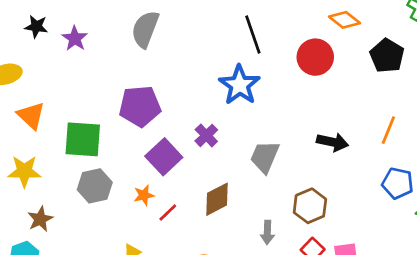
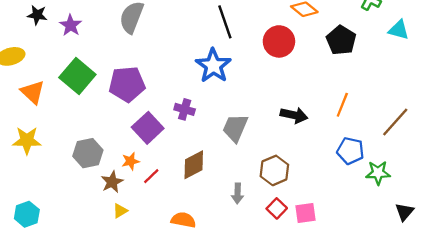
purple cross: (206, 135) -> (185, 109), turned -30
green square: (83, 139) -> (77, 76), moved, turned 36
brown star: (40, 219) -> (112, 182), moved

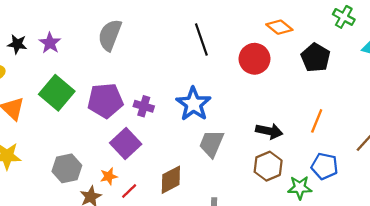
black star: (37, 15) -> (17, 44), moved
blue star: (213, 66) -> (193, 104), moved
purple cross: (185, 109) -> (144, 106), moved
brown hexagon: (274, 170) -> (268, 166), moved
green star: (378, 173) -> (300, 188), moved

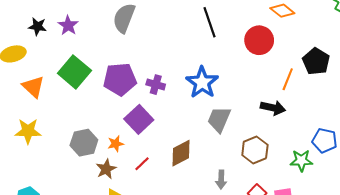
black pentagon: (316, 58) -> (316, 61), moved
orange line: (317, 121) -> (288, 79), moved
brown hexagon: (268, 166) -> (255, 150), moved
orange star: (109, 176) -> (116, 144), moved

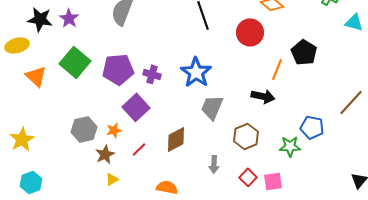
black star: (37, 27) -> (40, 19), size x1.4
yellow star: (28, 131) -> (22, 139), moved, turned -30

